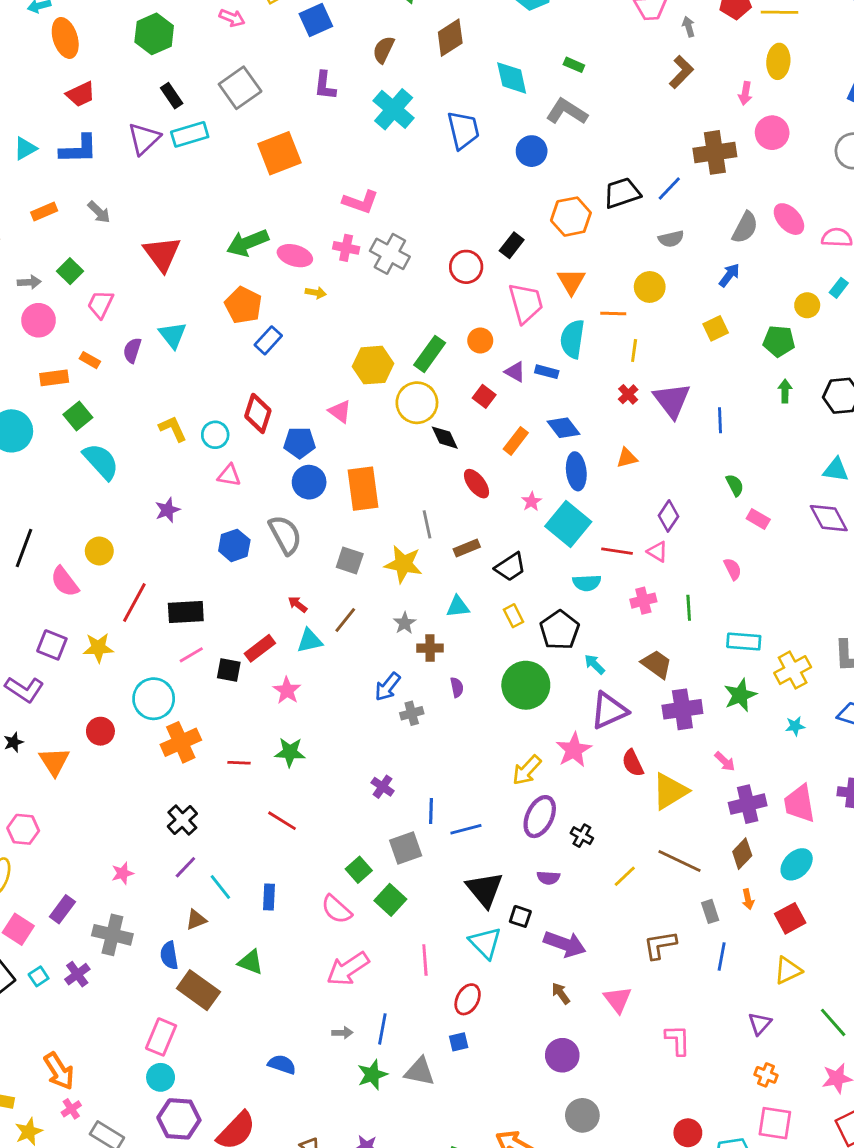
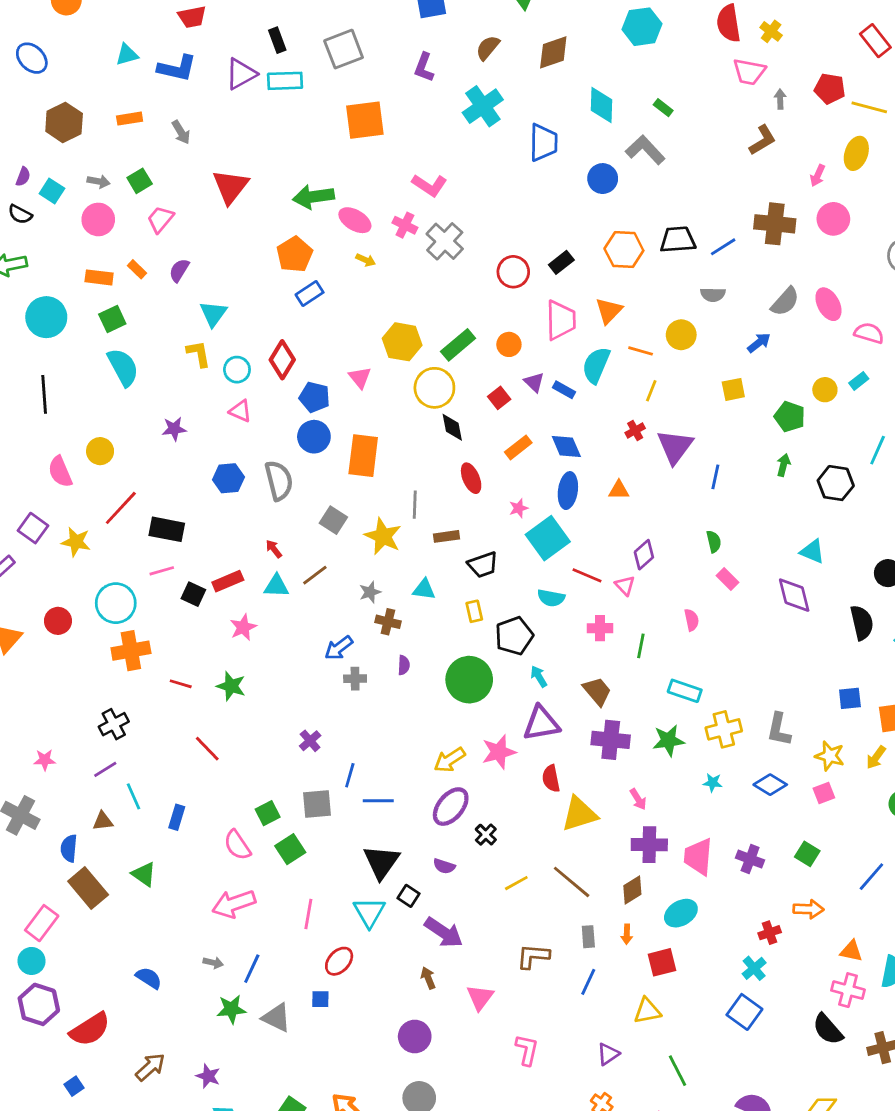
cyan triangle: (173, 335) -> (213, 314), moved
black line: (24, 548) -> (44, 394), moved, turned -39

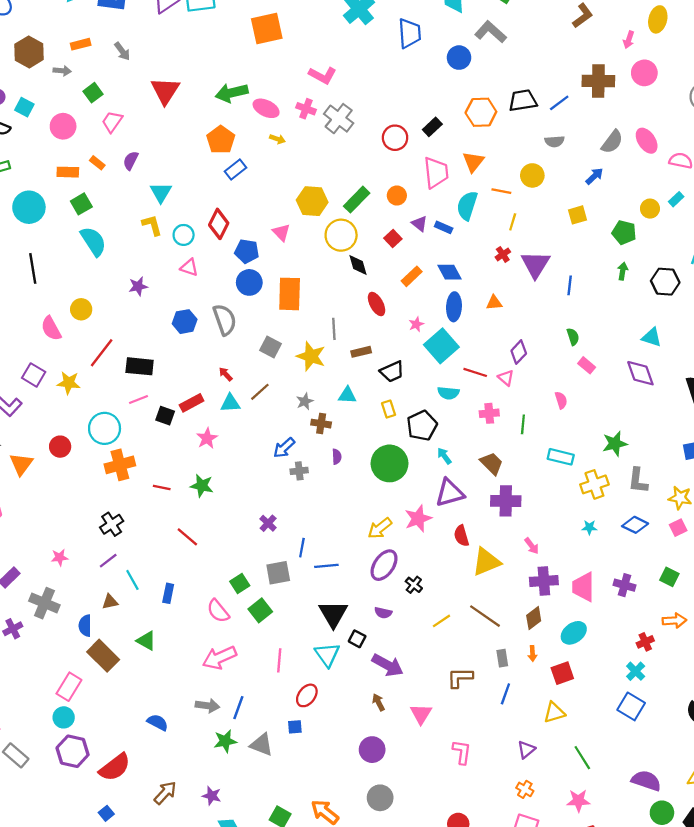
gray arrow: (99, 181) -> (62, 71), moved
green star: (668, 740) -> (615, 444), moved
gray arrow: (213, 963) -> (207, 706), size x1.5

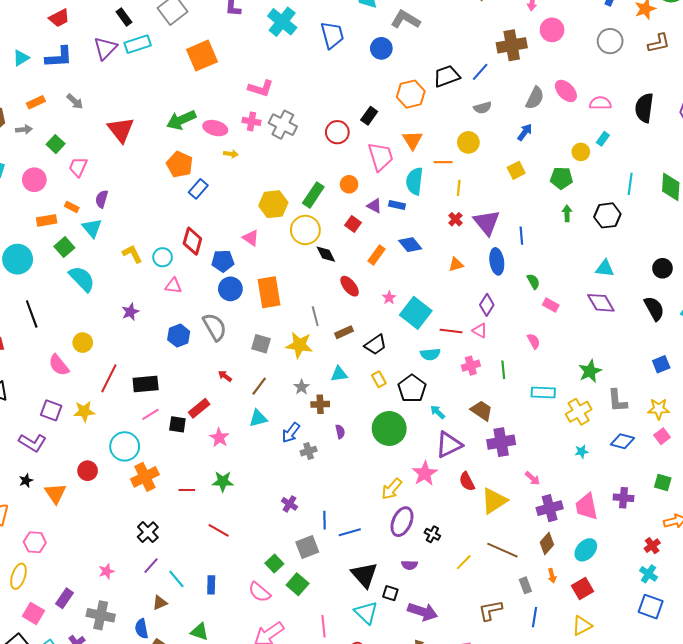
cyan triangle: (161, 192) -> (92, 228), moved
blue ellipse: (454, 307) -> (497, 261), moved
cyan triangle: (230, 403) -> (258, 418), moved

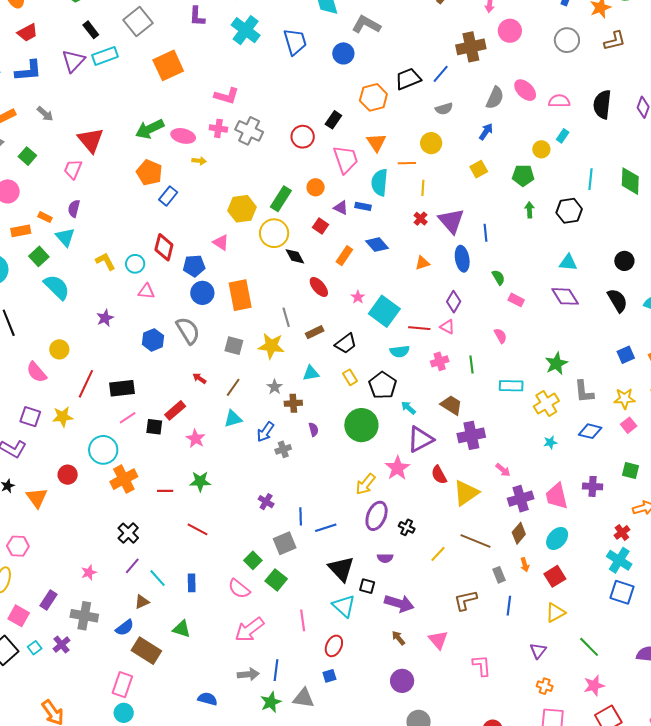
pink trapezoid: (78, 167) -> (73, 169), moved
cyan cross: (649, 574) -> (619, 560), size x1.4
blue semicircle: (141, 629) -> (125, 628), turned -114

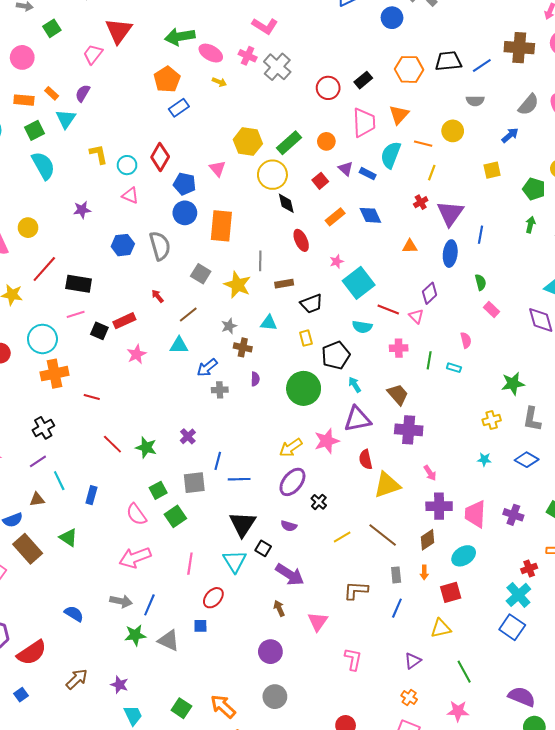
cyan rectangle: (511, 386) -> (454, 368), moved, size x0.6
yellow cross: (546, 404) -> (492, 420), size x0.7
green star: (200, 481) -> (146, 447), moved

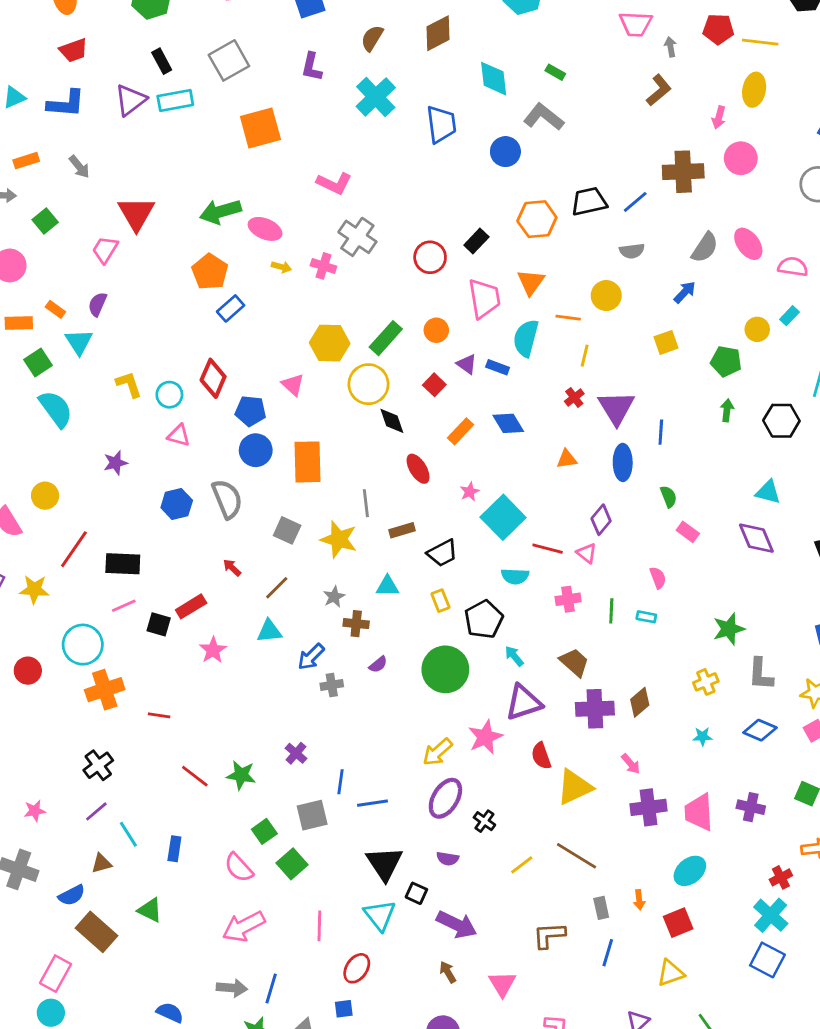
pink cross: (248, 56) -> (323, 266), moved
purple semicircle: (255, 379) -> (378, 664), turned 56
brown diamond: (427, 540) -> (640, 702), moved

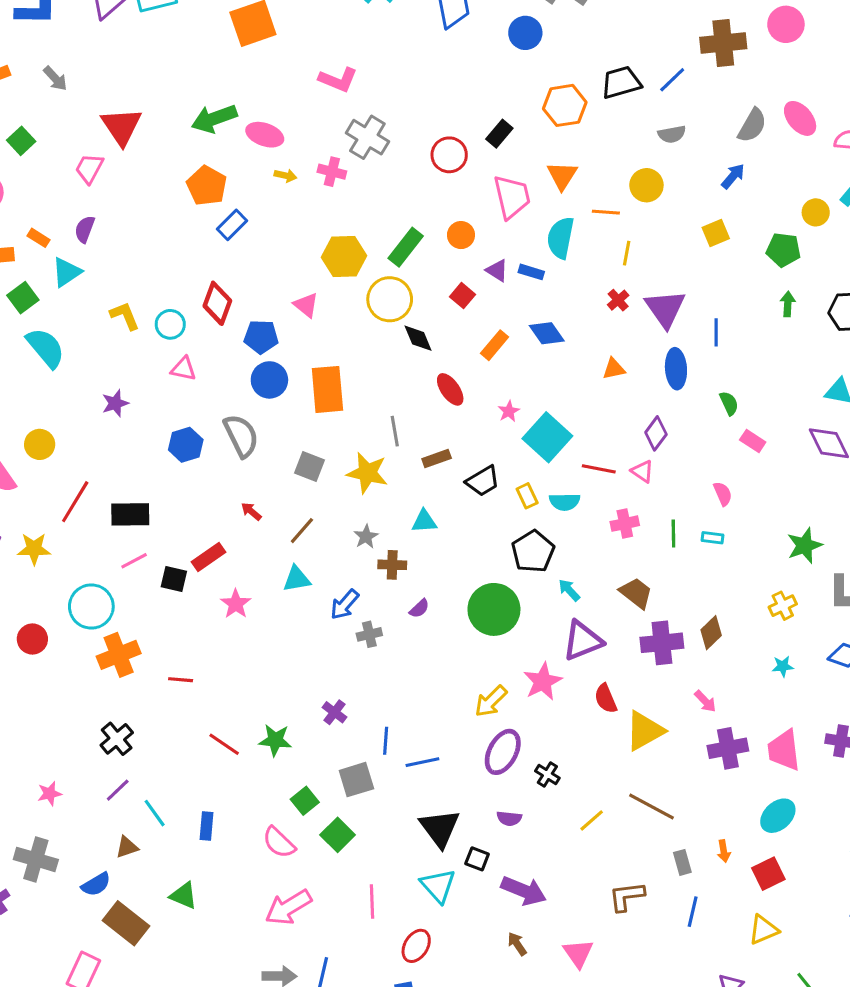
cyan triangle: (79, 342) -> (67, 272), turned 32
yellow rectangle: (440, 601) -> (527, 496), moved

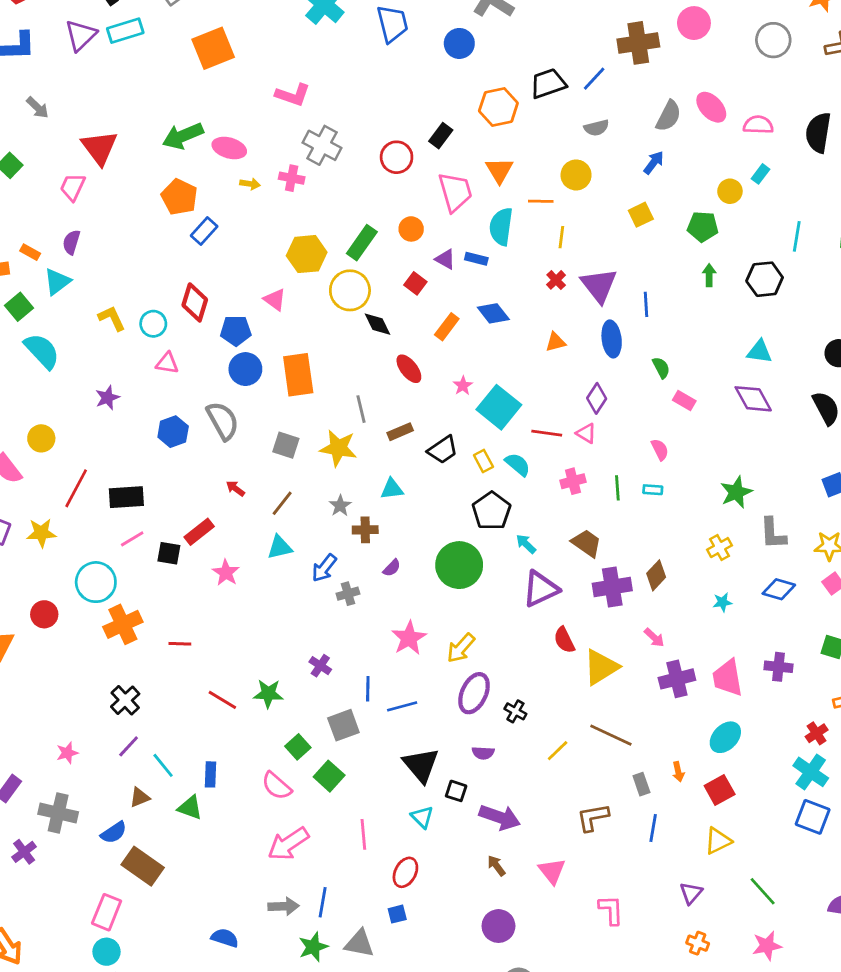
cyan semicircle: (565, 502) -> (518, 464), turned -136
pink star: (543, 682) -> (409, 638), moved
cyan triangle: (438, 886) -> (422, 817), size x0.7
green triangle: (184, 896) -> (190, 808), moved

